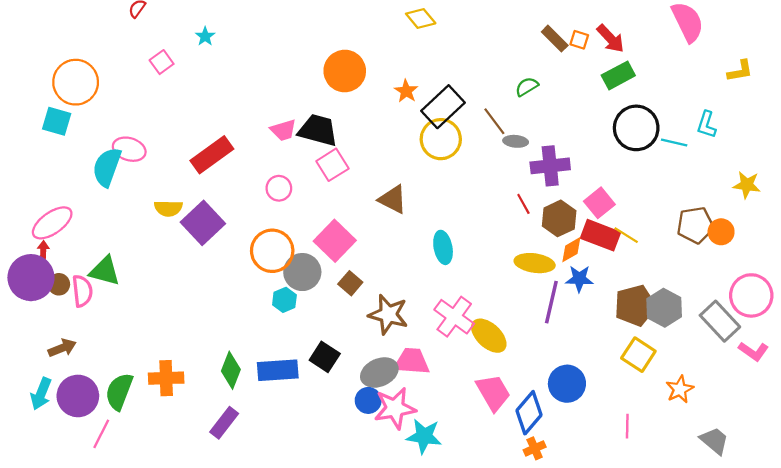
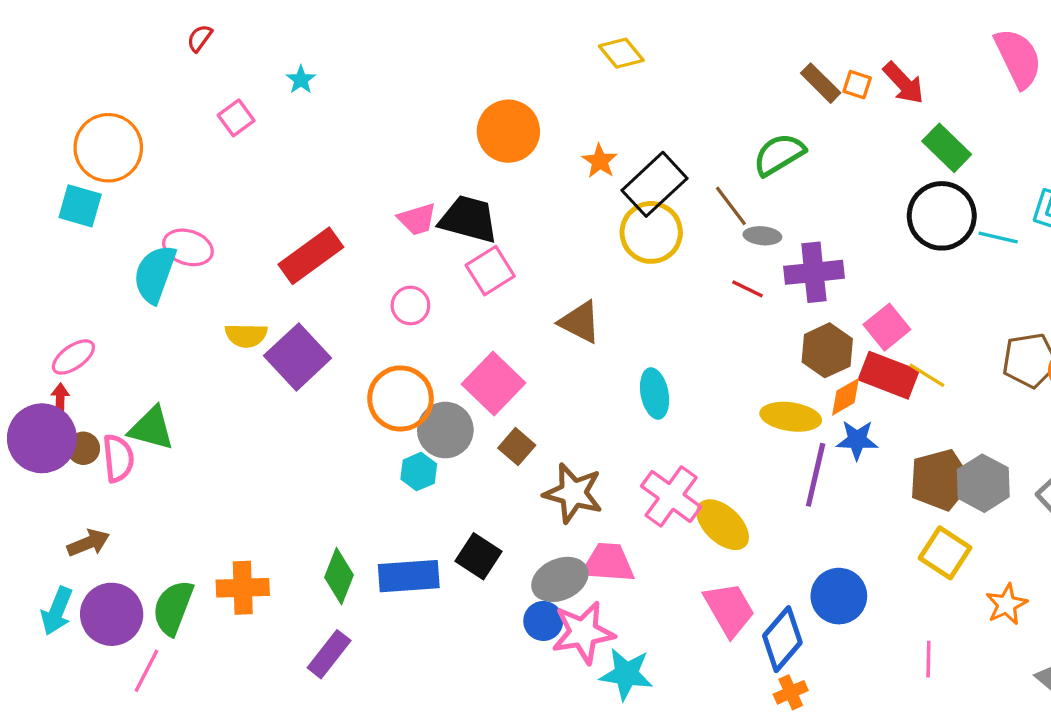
green rectangle: (618, 75) -> (947, 148), moved, turned 72
green semicircle: (527, 87) -> (779, 154), size x1.5
red line: (523, 204) -> (747, 289), moved, turned -35
pink ellipse: (52, 223) -> (73, 357), size x0.7

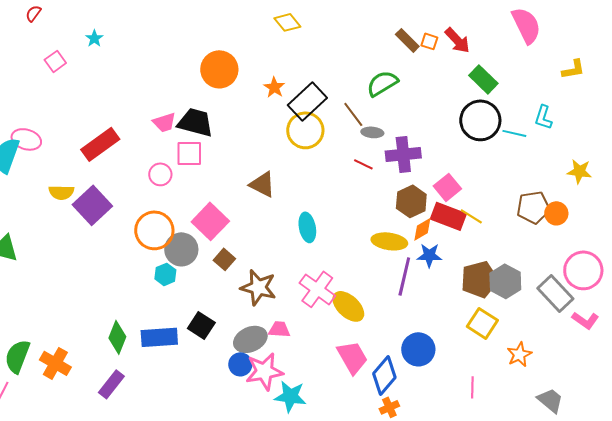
pink square: (490, 271) -> (189, 153), moved, turned 32
pink trapezoid: (608, 563) -> (279, 329), size x0.7
orange cross: (243, 588) -> (55, 363), moved, turned 32

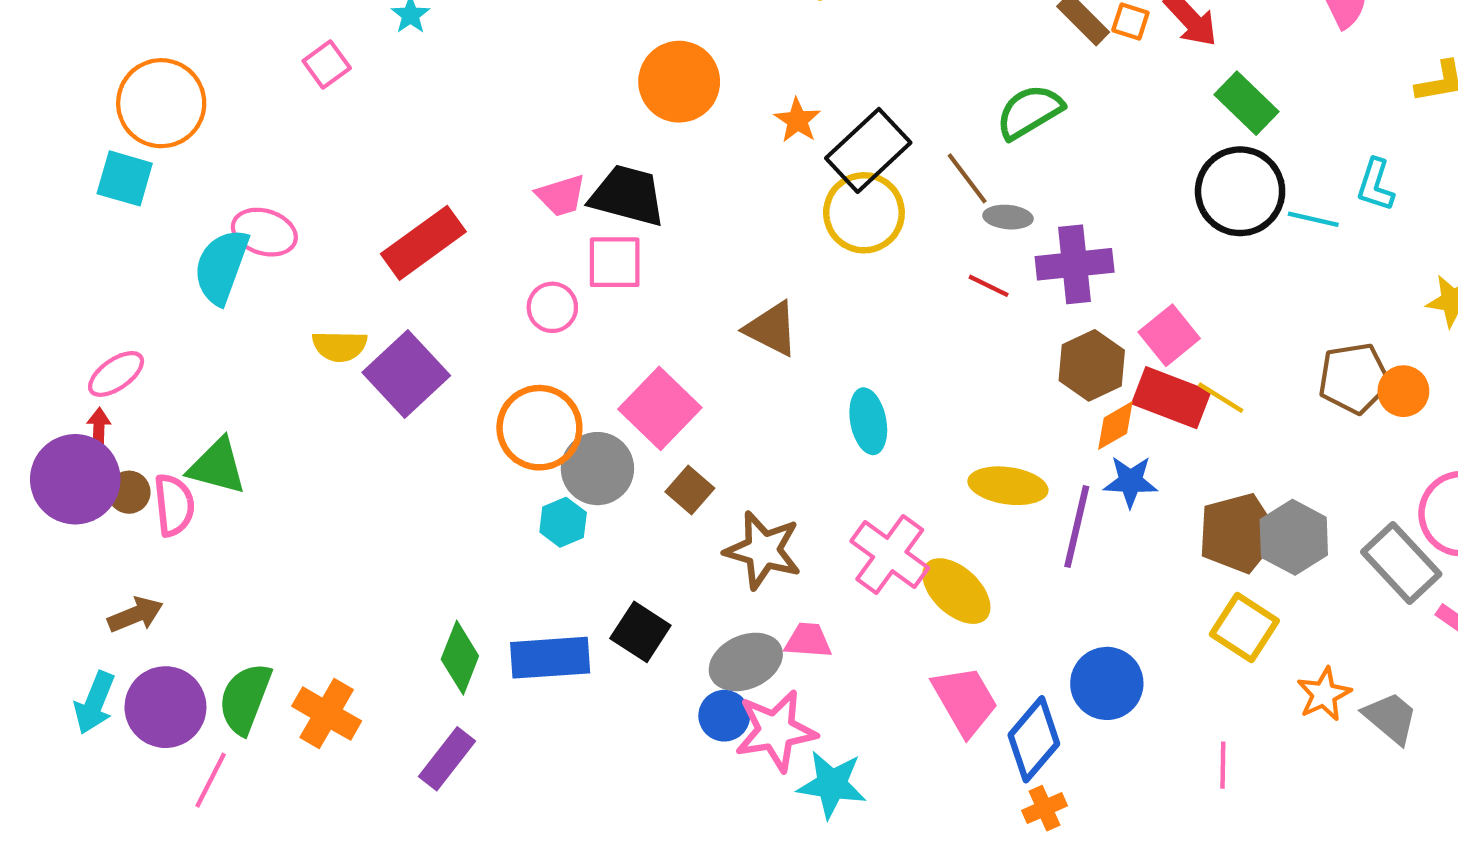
yellow ellipse: (389, 241) -> (1008, 486), moved
gray trapezoid: (550, 400) -> (1391, 718), moved

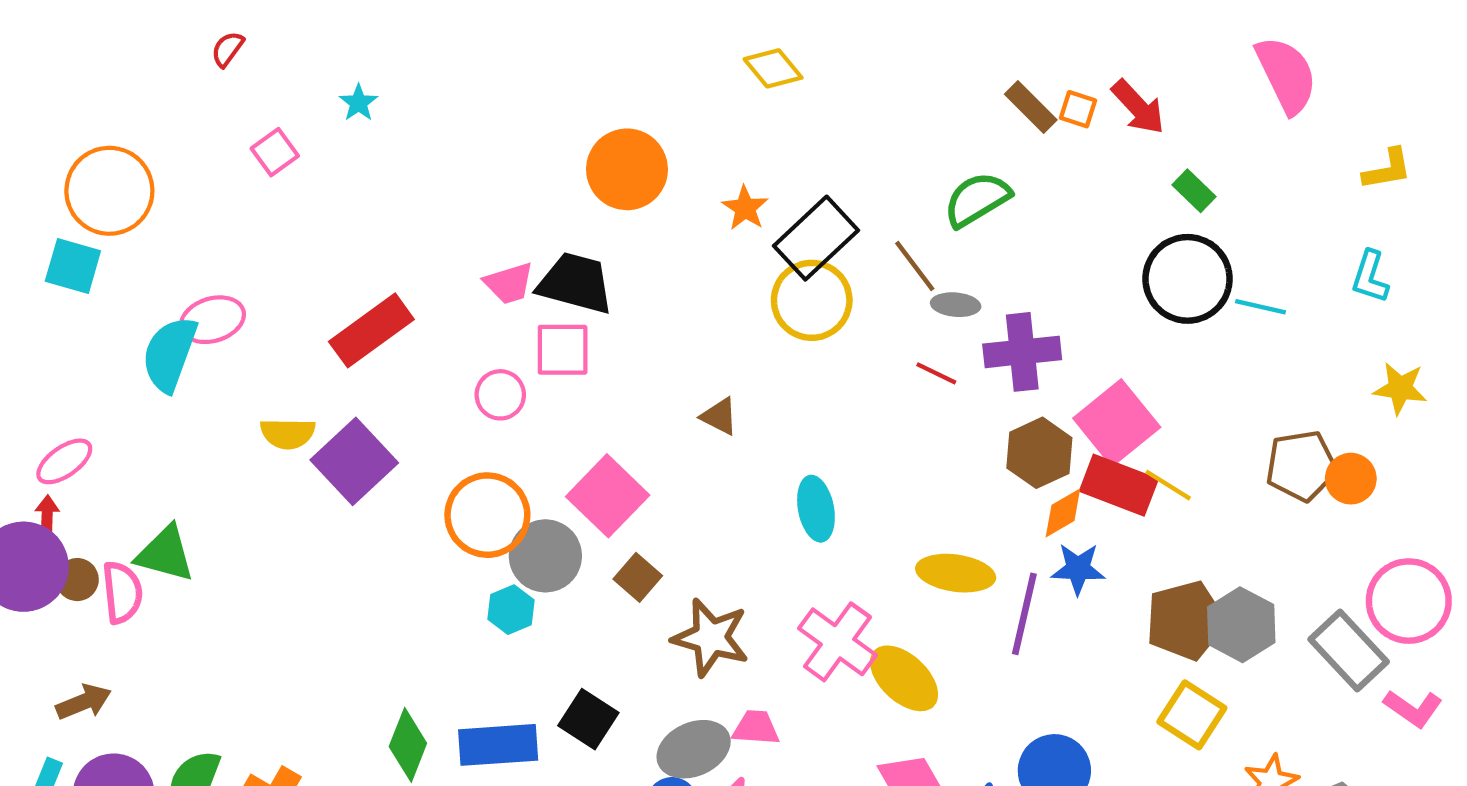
green rectangle: (1247, 103) -> (1194, 191), size x0.7
cyan L-shape: (1375, 185) -> (1370, 277), moved
pink ellipse: (264, 232) -> (212, 320), turned -34
brown triangle: (772, 329) -> (719, 416), size x0.7
pink square: (1169, 335) -> (1117, 423), size x1.4

